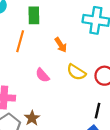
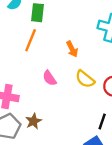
green rectangle: (34, 15) -> (38, 13), moved

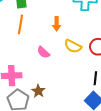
orange arrow: (72, 49) -> (57, 24), turned 40

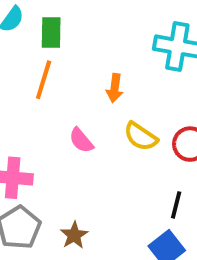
brown star: (38, 91) -> (74, 235), moved

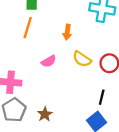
pink semicircle: (81, 140) -> (49, 61), turned -80

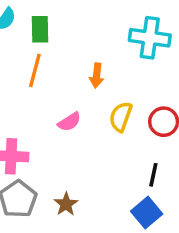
yellow semicircle: (82, 59) -> (121, 117), turned 78

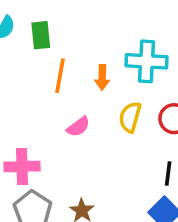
cyan cross: (150, 38) -> (146, 61), moved
orange line: (35, 70) -> (60, 76), moved

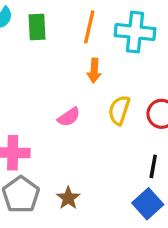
cyan cross: (146, 61) -> (135, 32), moved
orange line: (60, 76) -> (89, 27), moved

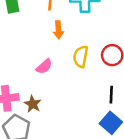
brown star: (68, 198) -> (33, 104), moved

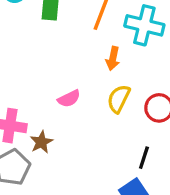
orange arrow: (58, 30) -> (113, 58), moved

